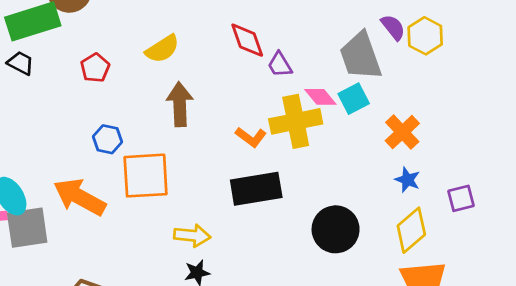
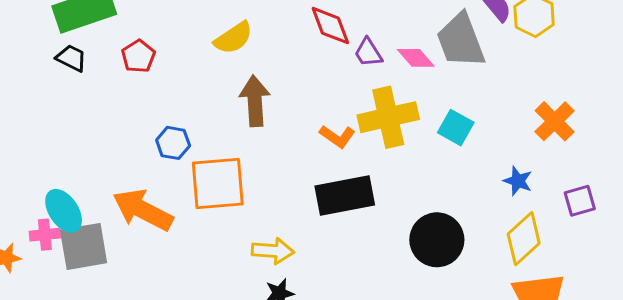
red pentagon: (95, 68) -> (138, 56), moved
pink diamond: (320, 97) -> (416, 58), moved
cyan square: (354, 99) -> (456, 128), moved, turned -32
orange cross: (402, 132) -> (555, 121), moved

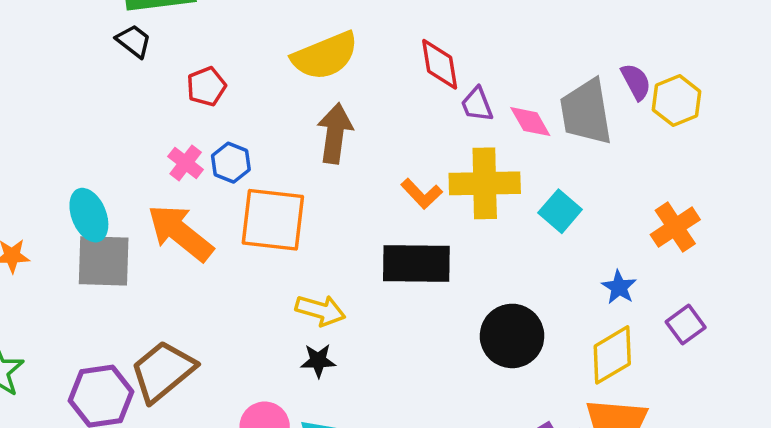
yellow semicircle: (233, 38) -> (325, 56), size x1.4
red pentagon: (138, 56) -> (206, 86), moved
purple square: (580, 201) -> (686, 325), turned -32
pink cross: (45, 235) -> (186, 163), moved, turned 32

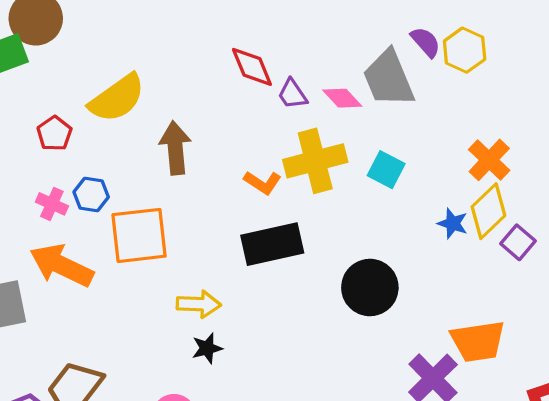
yellow semicircle: (325, 56) -> (117, 98), moved
yellow diamond: (612, 355) -> (488, 211), moved

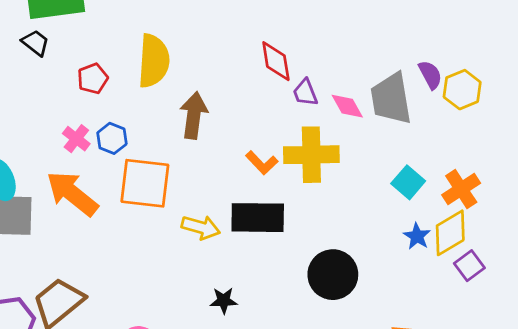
yellow semicircle: (117, 98) -> (154, 61), turned -64
cyan square: (386, 170) -> (408, 182), moved
yellow arrow: (199, 304) -> (201, 227), moved
black star: (207, 348) -> (224, 301), moved

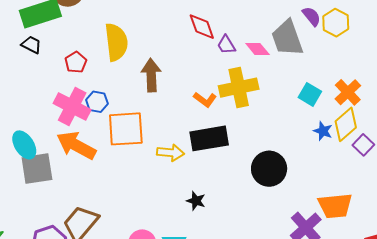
pink cross: (76, 139) -> (72, 106), size x1.8
black star: (224, 301) -> (196, 201), turned 30

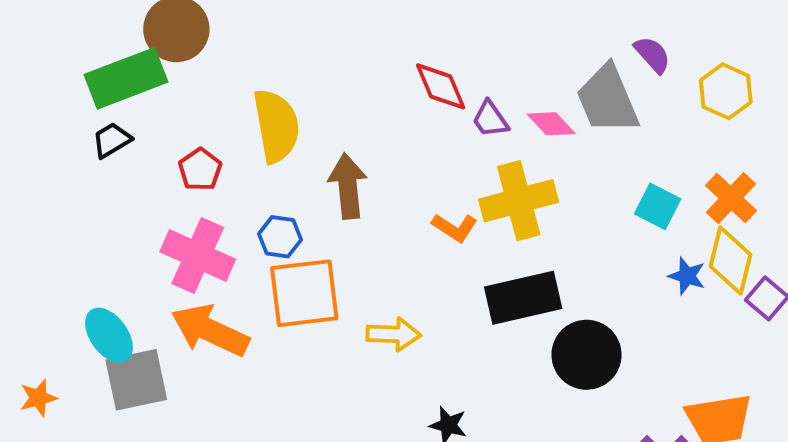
yellow hexagon: (336, 23) -> (726, 91), moved
black trapezoid: (31, 45) -> (112, 140), turned -55
blue hexagon: (97, 102) -> (280, 237), moved
yellow diamond: (346, 124) -> (731, 261), turned -32
black rectangle: (209, 138) -> (523, 298), moved

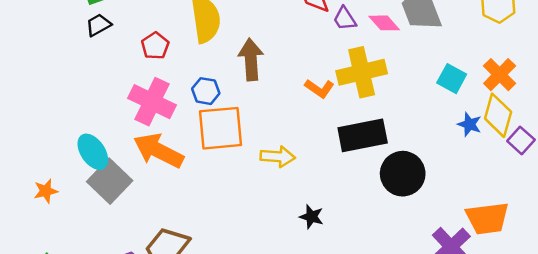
gray square: (136, 380) -> (110, 181), turned -36

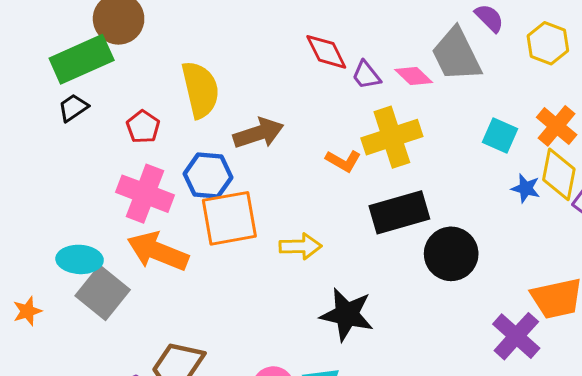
brown arrow: (251, 59) -> (258, 133), turned 81
blue hexagon: (206, 91) -> (208, 176), size x1.4
cyan ellipse: (93, 152) -> (80, 259), turned -48
black star: (311, 217) -> (347, 314), size x1.8

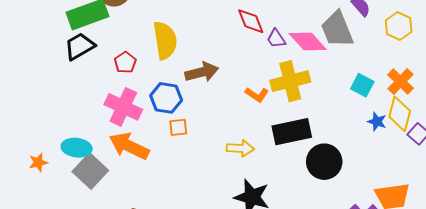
pink diamond: (414, 76) -> (308, 42), size x1.5
black trapezoid: (73, 108) -> (80, 46), size x1.5
orange square: (229, 218) -> (178, 127), size x0.5
yellow arrow: (301, 246) -> (240, 148), moved
orange star: (27, 311) -> (38, 162), moved

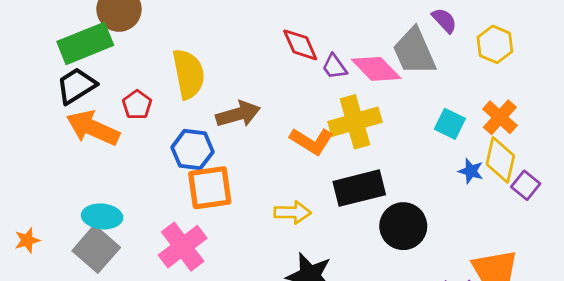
orange L-shape: (257, 95) -> (312, 141), size x1.4
pink cross: (123, 107) -> (183, 247), moved, turned 30
orange square: (178, 127) -> (210, 188), size x1.8
orange arrow: (129, 146) -> (93, 128), moved
cyan ellipse: (77, 148) -> (102, 216), moved

